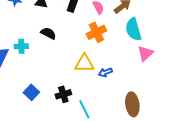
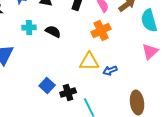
cyan semicircle: (133, 29) -> (149, 20), moved
cyan cross: (21, 46) -> (29, 28), moved
blue square: (31, 92) -> (47, 86), moved

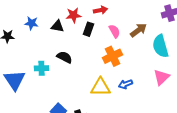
cyan cross: (29, 28) -> (41, 68), moved
blue arrow: (110, 70) -> (125, 84), moved

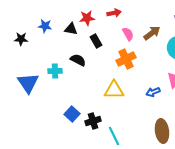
black rectangle: (88, 29) -> (96, 41), moved, turned -48
blue arrow: (125, 84) -> (153, 92), moved

